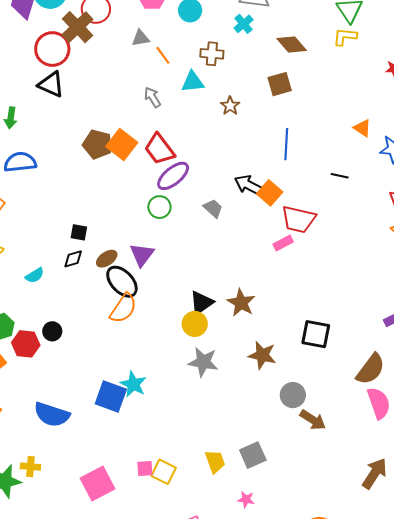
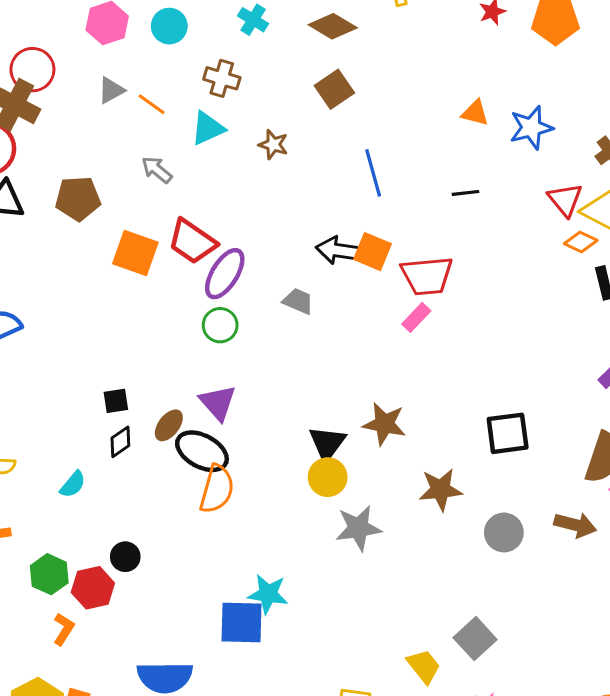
brown cross: (212, 54) -> (222, 78), turned 30
brown pentagon: (97, 144) -> (78, 198), moved
brown arrow: (313, 420) -> (575, 525), moved

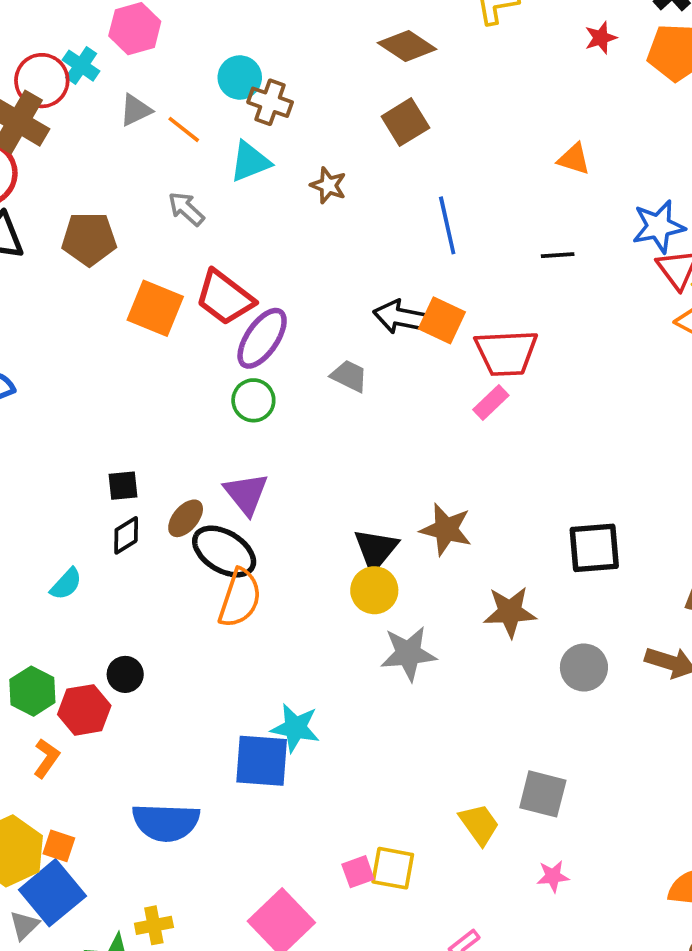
cyan cross: (253, 20) -> (81, 66), moved
cyan circle: (169, 26) -> (240, 77), moved
blue star: (531, 128) -> (659, 227), moved
gray square: (475, 639) -> (543, 794), turned -36

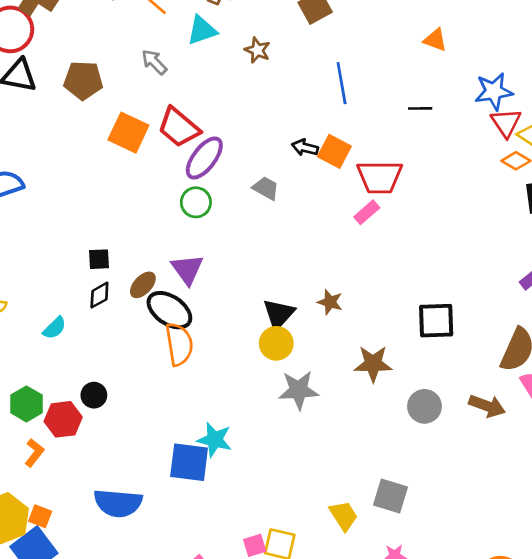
black arrow: (401, 317) -> (305, 148), size x0.7
brown star: (446, 529) -> (330, 302), size x0.7
orange semicircle: (240, 598) -> (179, 344), turned -30

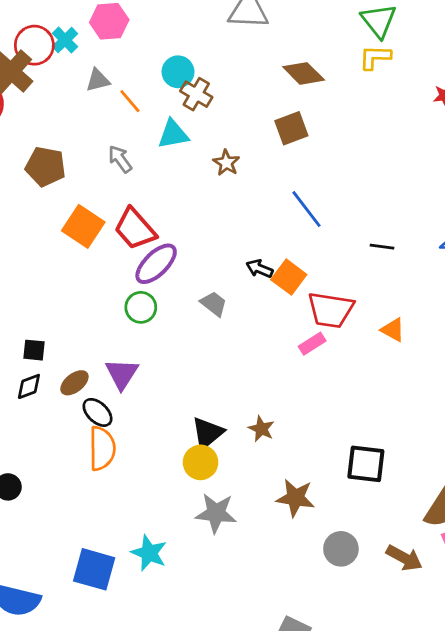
orange triangle: (435, 40) -> (393, 330), moved
blue line: (342, 83) -> (306, 209), turned -36
black ellipse: (169, 310) -> (97, 412), size x0.7
cyan star: (215, 440) -> (149, 553), moved

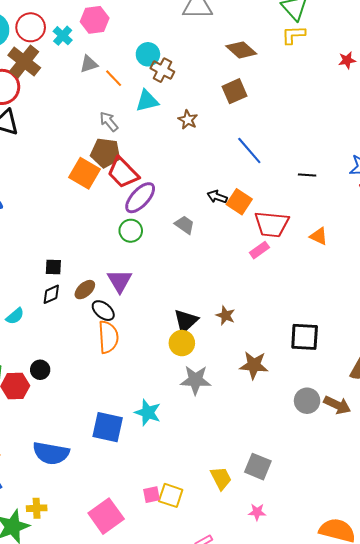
red circle: (34, 45) -> (31, 27), moved
brown pentagon: (45, 167) -> (106, 153), moved
gray circle: (341, 549) -> (307, 401), moved

